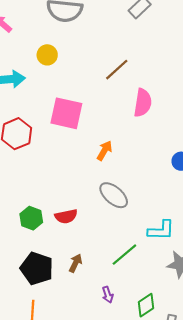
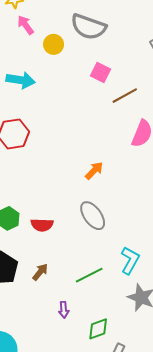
yellow circle: (47, 55) -> (54, 44), moved
pink square: (66, 113) -> (100, 72), moved, size x0.6
cyan L-shape: (161, 230) -> (130, 260), turned -76

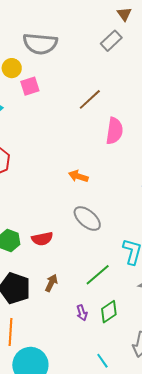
pink square: (100, 72) -> (30, 86), moved, turned -30
orange arrow: (94, 171) -> (78, 176), turned -102
green diamond: (98, 329) -> (109, 312), moved

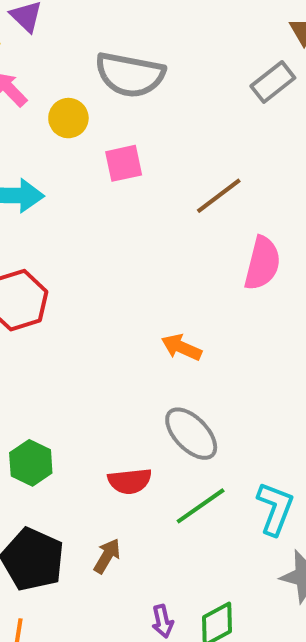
pink square: (30, 86) -> (124, 163), moved
red semicircle: (42, 239) -> (130, 481), moved
green line: (98, 275) -> (201, 506), moved

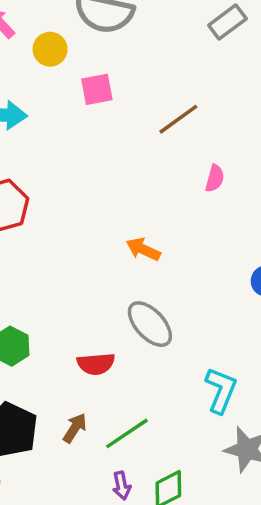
pink semicircle: (262, 263) -> (215, 178), size x0.6
green line: (201, 506) -> (127, 433), moved

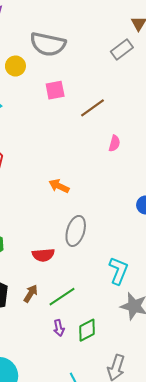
pink square: (97, 89) -> (55, 90), moved
orange arrow: (143, 249) -> (59, 186), moved
gray ellipse: (150, 324) -> (76, 231), turned 60

